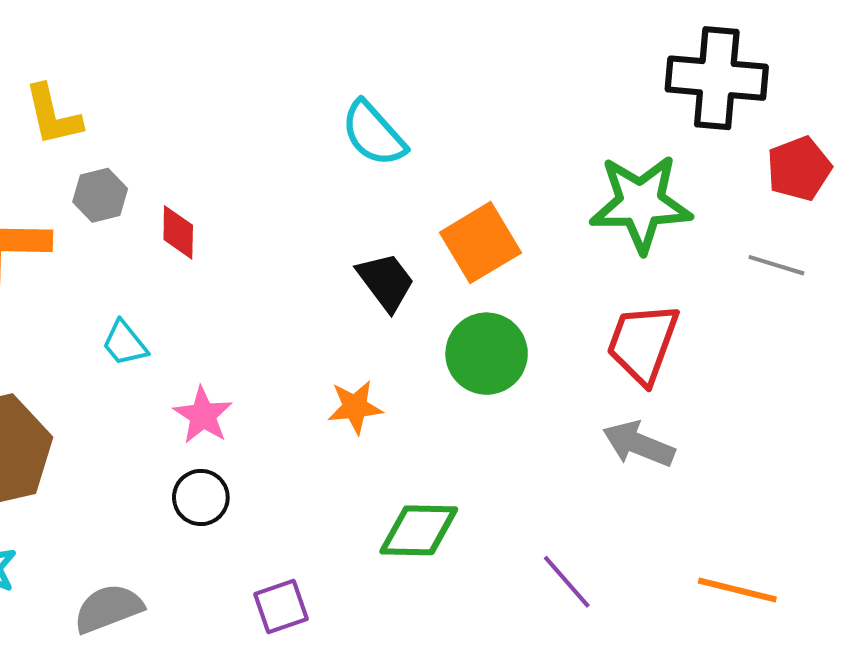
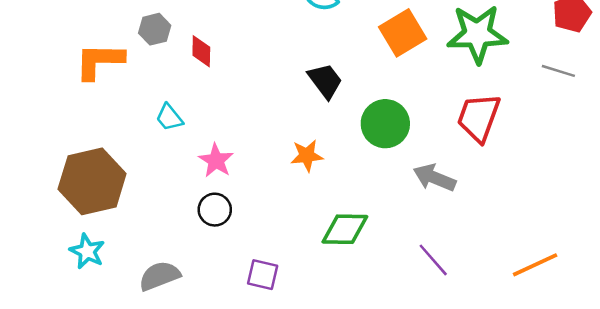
orange square: (480, 243) -> (403, 33), moved
gray arrow: (639, 444) -> (434, 178), moved
orange line: (737, 590) -> (535, 265), turned -39
purple square: (281, 606) -> (263, 275), turned 32

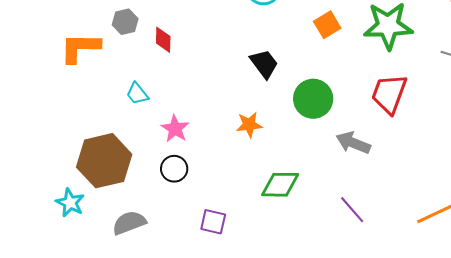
orange square: (403, 33) -> (327, 25), size x0.7
brown hexagon: (92, 181) -> (104, 161), moved

